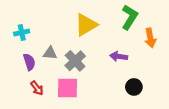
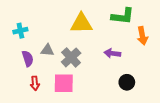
green L-shape: (130, 17) -> (123, 16), turned 65
yellow triangle: (86, 25) -> (81, 23), turned 30
red arrow: (37, 88) -> (35, 83), turned 32

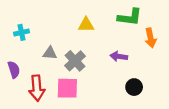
yellow triangle: (81, 23) -> (86, 25), size x0.7
purple semicircle: (28, 59) -> (14, 70), moved
red arrow: (35, 83) -> (37, 88), size x1.6

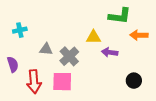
yellow triangle: (86, 25) -> (93, 37), moved
orange arrow: (150, 38) -> (139, 35), turned 102
black circle: (134, 87) -> (134, 81), moved

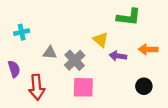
orange arrow: (139, 35) -> (148, 49), moved
yellow triangle: (93, 37) -> (101, 40), turned 42
pink square: (62, 82) -> (83, 87), moved

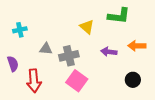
yellow triangle: (101, 40) -> (87, 27), moved
gray cross: (75, 60) -> (69, 56), turned 30
pink square: (83, 87) -> (77, 81), turned 35

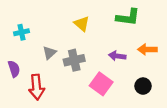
yellow triangle: (87, 27) -> (82, 24), moved
gray triangle: (46, 49) -> (49, 53), turned -48
pink square: (77, 81) -> (101, 84), moved

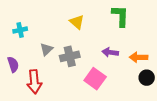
green L-shape: (128, 17) -> (120, 16), turned -95
orange arrow: (147, 49) -> (139, 57), moved
black circle: (143, 86) -> (147, 78), moved

